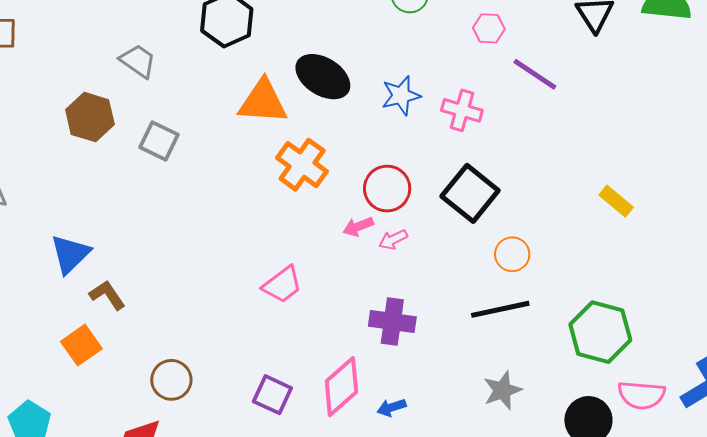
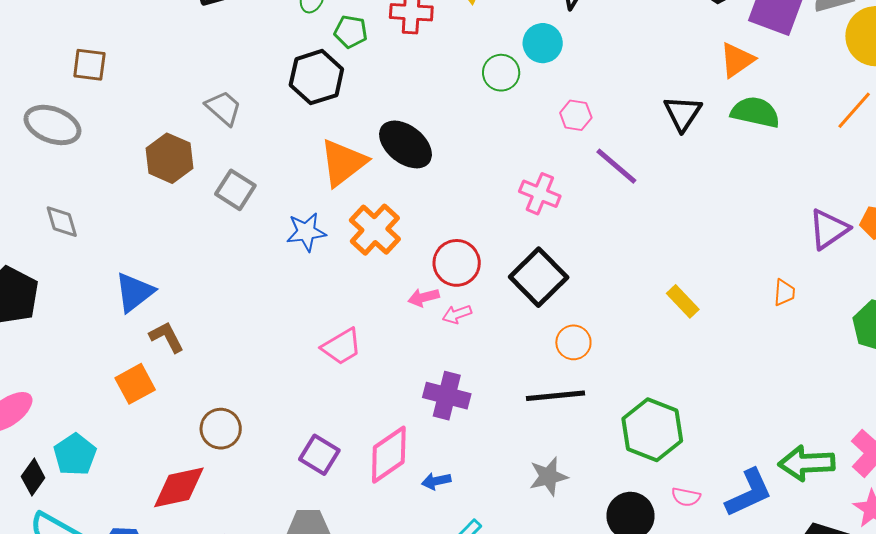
blue star: (401, 95) -> (306, 232), moved
orange triangle: (263, 102) -> (343, 163), turned -48
pink semicircle: (641, 395) -> (686, 497), size x0.6

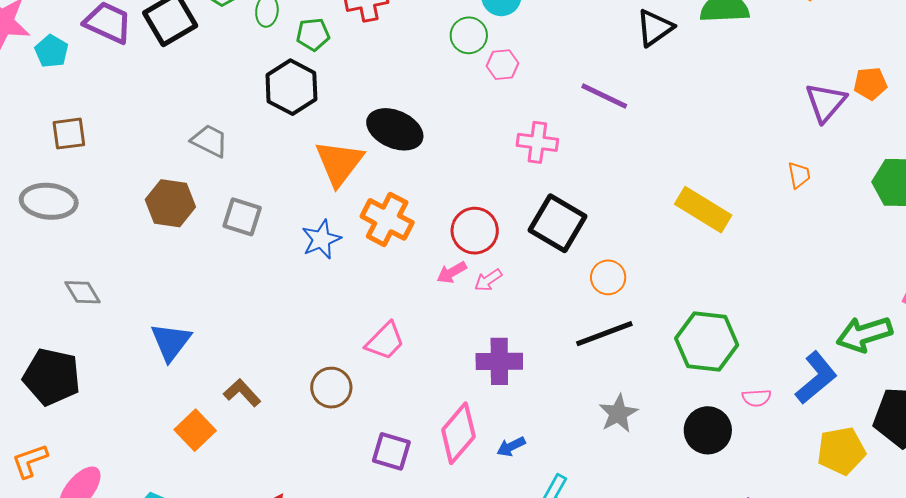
black triangle: (683, 113) -> (655, 28), turned 36
pink hexagon: (576, 115) -> (502, 65), moved
yellow rectangle: (683, 301) -> (703, 210), size x1.6
brown L-shape: (167, 337) -> (242, 393), moved
brown circle: (221, 429) -> (331, 388), moved

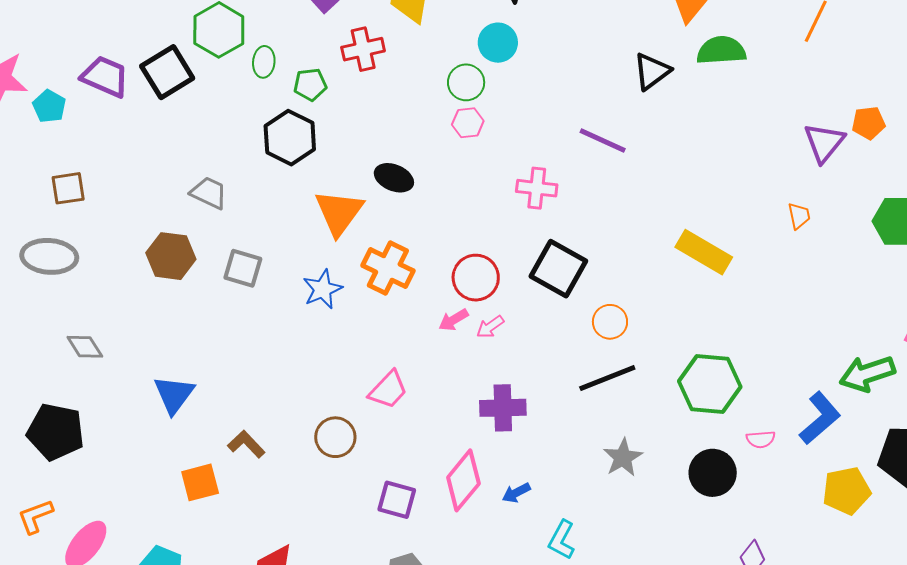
pink hexagon: (502, 65) -> (468, 123), moved
black ellipse: (395, 129) -> (394, 178), size x0.7
orange square: (195, 430) -> (200, 482), turned 30

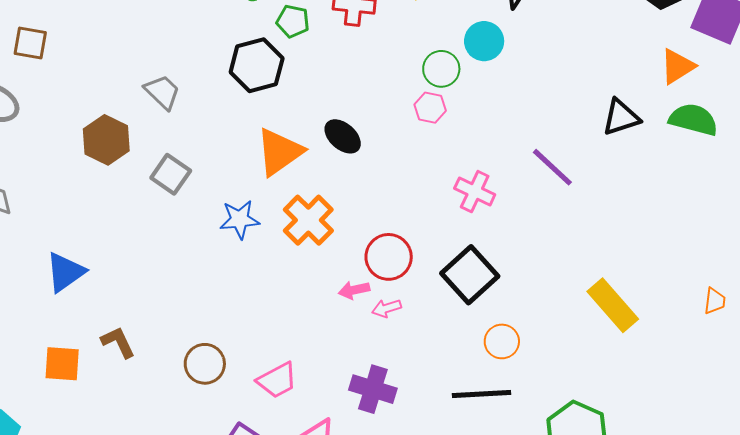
pink trapezoid: (388, 390) -> (277, 380), moved

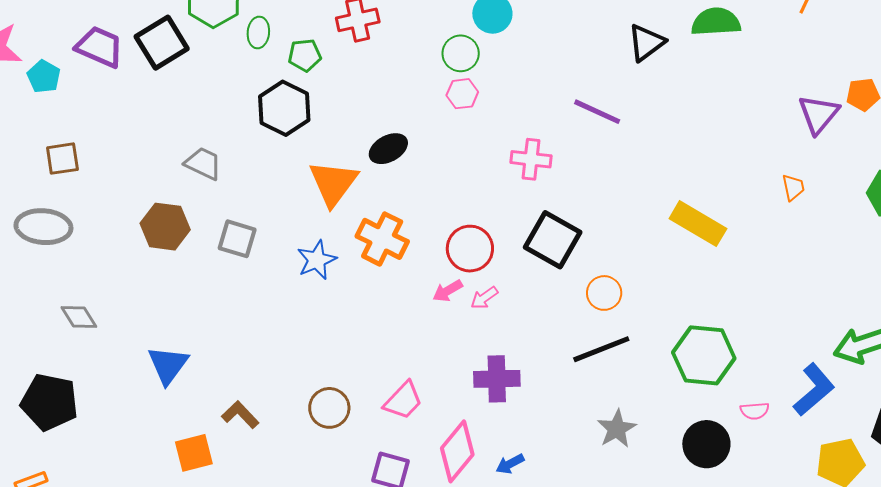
black ellipse: (343, 136) -> (388, 149), turned -51

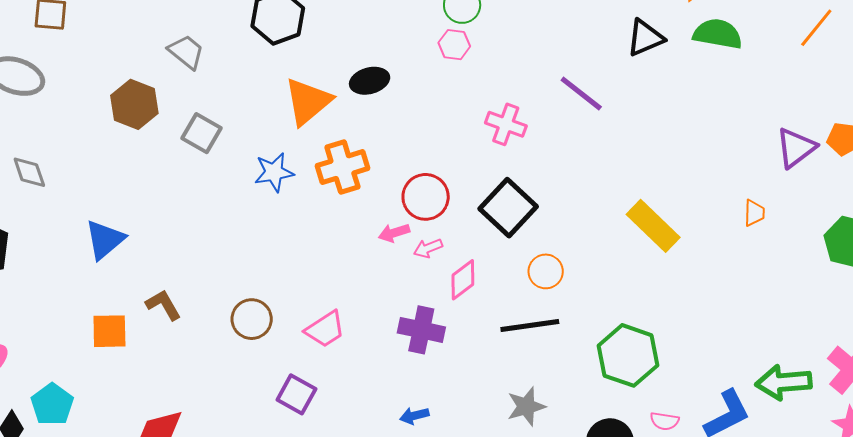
orange cross: (382, 239) -> (342, 167), turned 33
pink diamond: (457, 451) -> (463, 280), moved, size x0.7

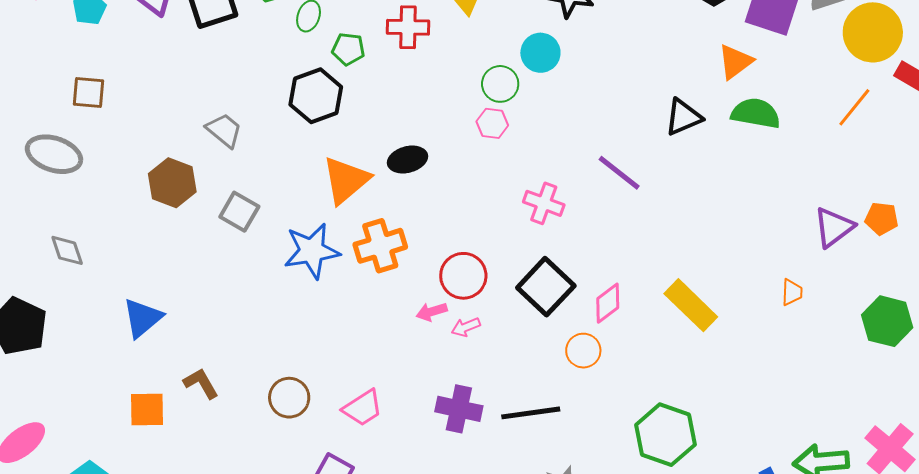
blue star: (274, 172) -> (312, 251), size x1.4
pink diamond: (463, 280) -> (608, 303), moved
black line: (530, 326) -> (531, 413), moved

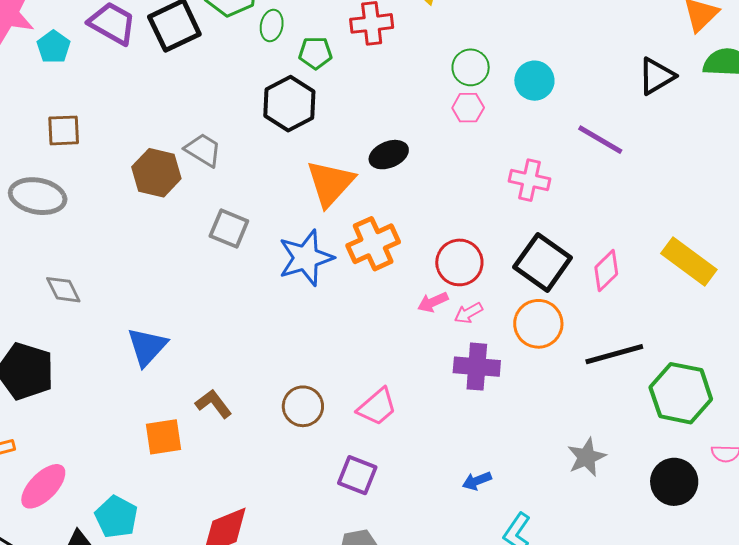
cyan circle: (540, 53) -> (534, 81), moved
brown hexagon: (172, 183) -> (156, 173), moved
orange circle: (583, 351) -> (538, 324), moved, size x1.4
purple cross: (459, 409) -> (477, 367), moved
black line: (531, 413) -> (614, 354), moved

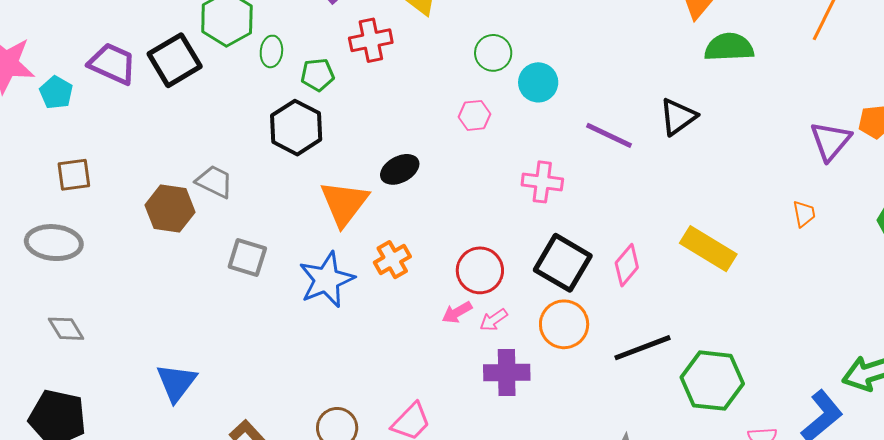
green circle: (471, 67) -> (493, 53), moved
black triangle: (656, 76) -> (678, 117), moved
orange cross: (373, 244) -> (392, 260), size x0.7
gray diamond: (63, 290) -> (66, 329), moved

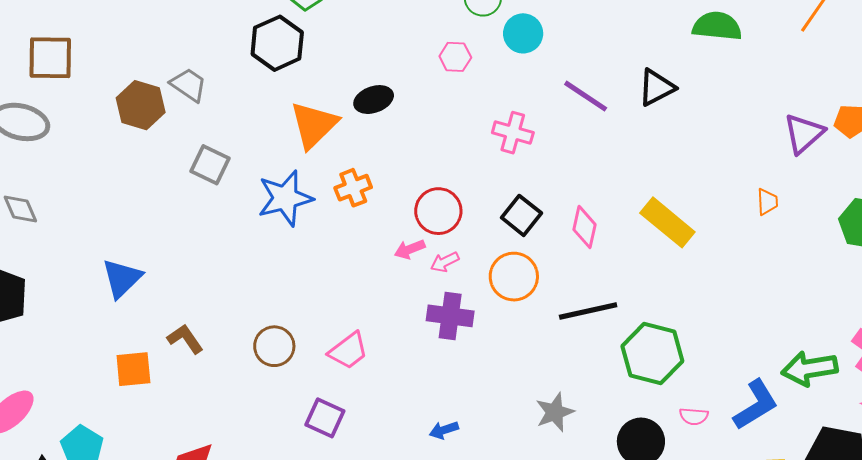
brown square: (74, 175) -> (50, 58), size x1.4
black square: (563, 263) -> (521, 215), size x0.7
pink diamond: (627, 265) -> (584, 227), turned -36

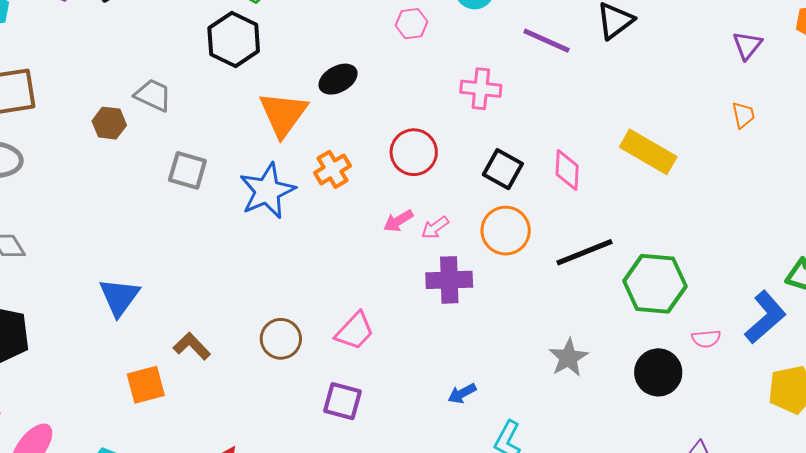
brown hexagon: (141, 105) -> (109, 123), size x0.7
purple triangle: (804, 134) -> (747, 45), moved, size x0.7
red circle: (438, 211) -> (414, 152), moved

